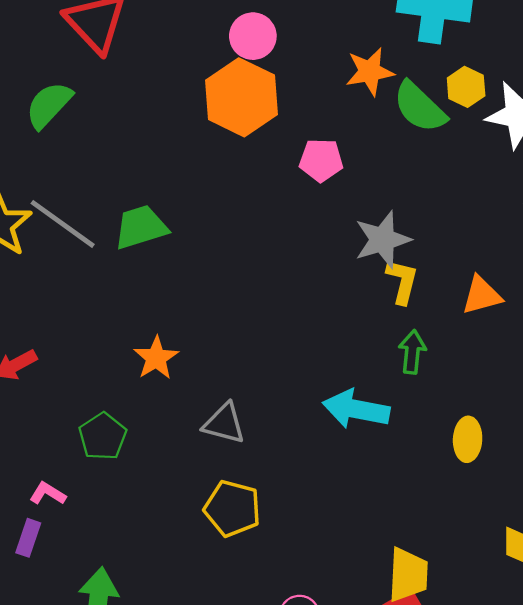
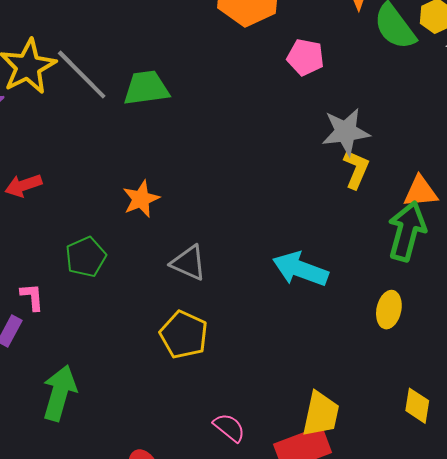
green arrow: (412, 352) -> (407, 231), moved, size x1.6
pink L-shape: (48, 494) -> (32, 297), turned 44

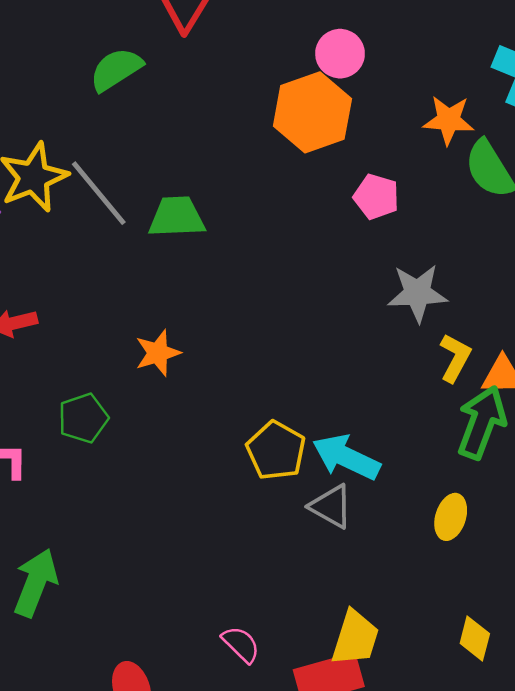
yellow L-shape: (356, 169) -> (455, 358), moved
gray triangle: (189, 263) -> (331, 506), moved
yellow pentagon: (184, 335) -> (276, 451), moved

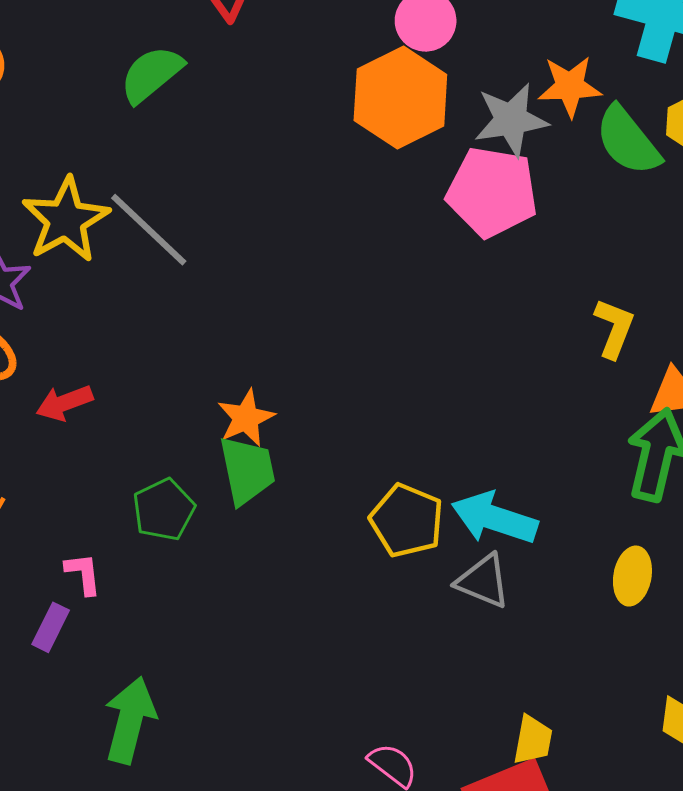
pink pentagon: (376, 197) -> (492, 192), size x1.6
green trapezoid: (177, 217) -> (247, 470), moved, turned 88
gray star: (417, 293) -> (511, 120), moved
yellow L-shape: (455, 358) -> (614, 328), moved
yellow trapezoid: (355, 638) -> (533, 740), size x0.7

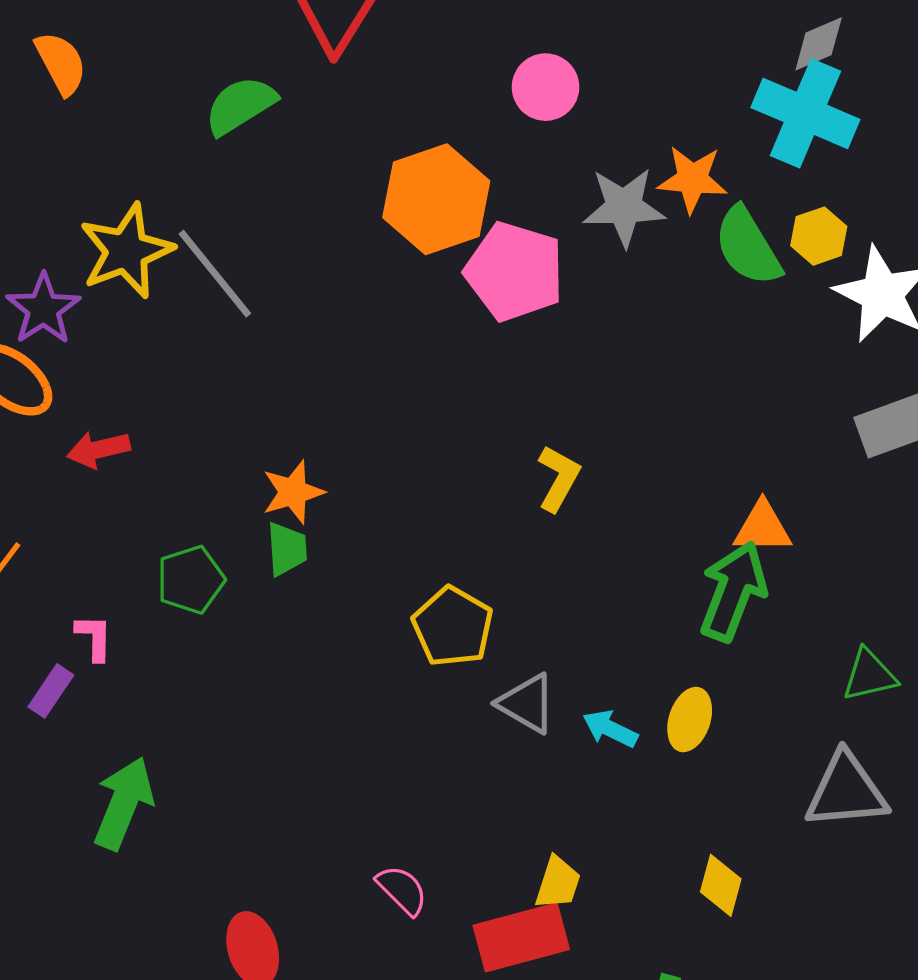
orange hexagon: (400, 98) -> (436, 199), moved
pink pentagon: (492, 192) -> (515, 271), moved
yellow L-shape: (614, 328) -> (559, 478), moved
green trapezoid: (247, 470) -> (287, 549), size x0.7
cyan arrow: (494, 518) -> (610, 729), moved, size x0.6

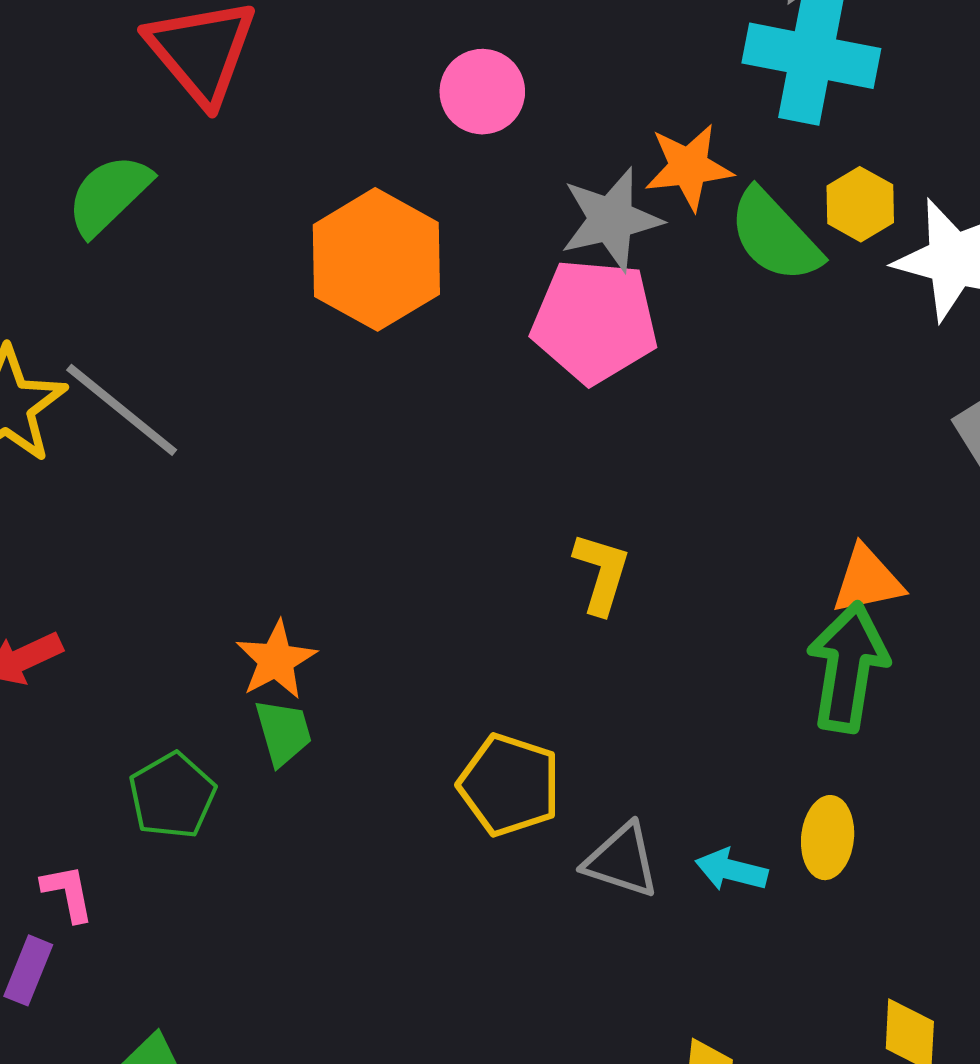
pink pentagon: (515, 271) -> (595, 321), moved

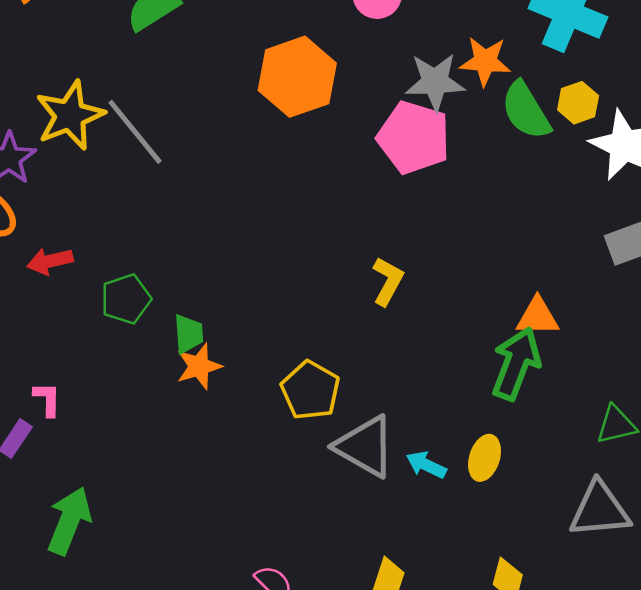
orange star: (276, 660) -> (199, 366), moved
green pentagon: (172, 796) -> (126, 299), moved
gray triangle: (622, 860) -> (365, 446), size x1.4

